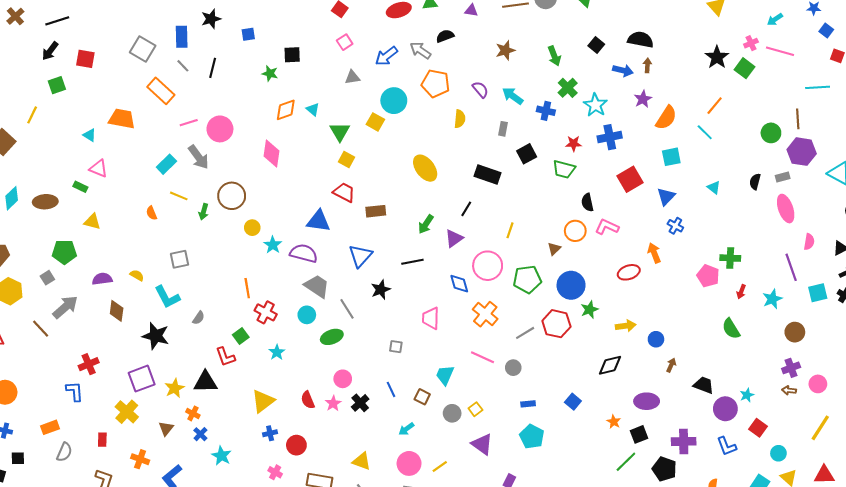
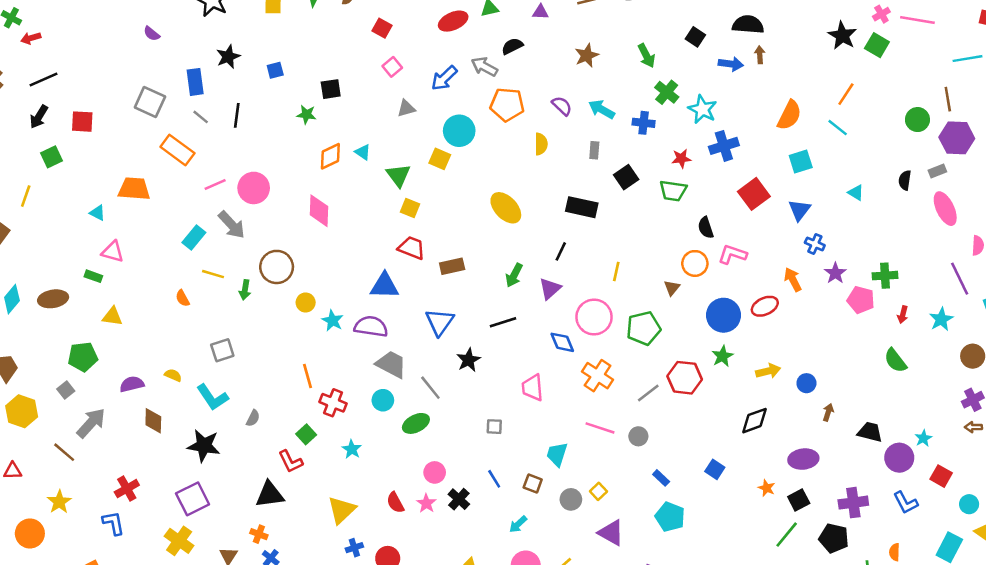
purple star: (643, 99) -> (835, 273), moved
blue circle: (571, 285) -> (723, 315), moved
yellow star: (175, 388) -> (59, 502), moved
blue rectangle: (528, 404) -> (661, 478), turned 56

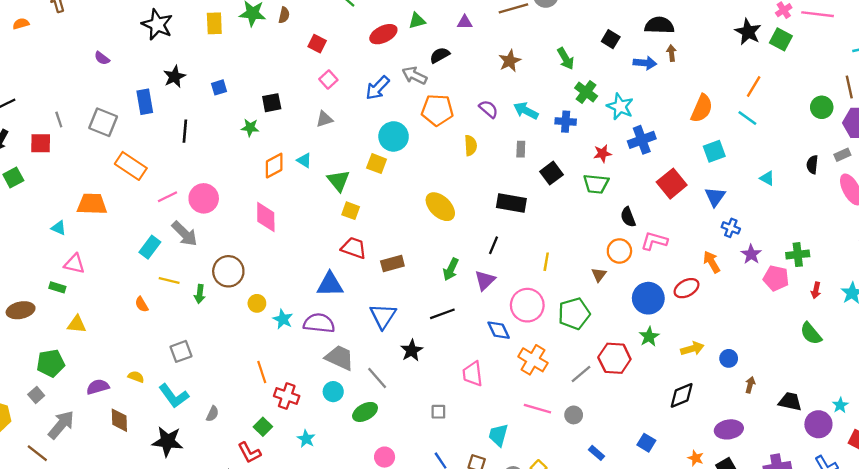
gray triangle: (406, 108) -> (324, 119), moved
gray line: (201, 117) -> (59, 120), moved, turned 35

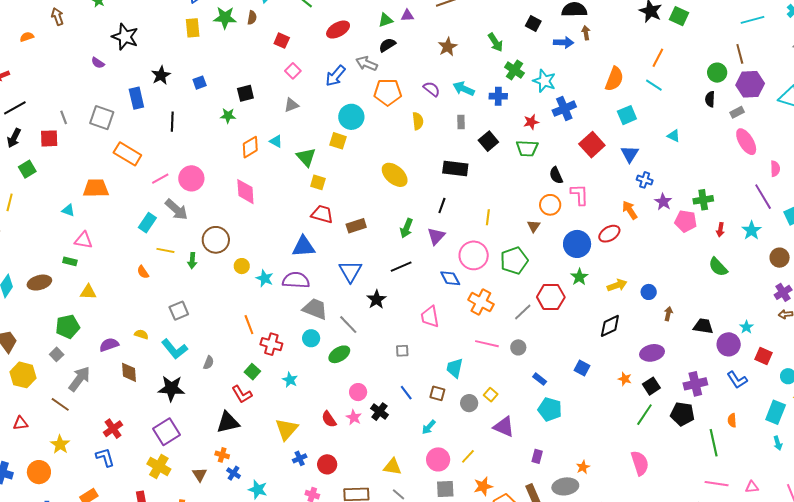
green triangle: (417, 21) -> (386, 20), moved
black star: (157, 25) -> (125, 37), moved
black semicircle: (812, 165) -> (710, 99), moved
pink L-shape: (654, 241) -> (580, 195), turned 75

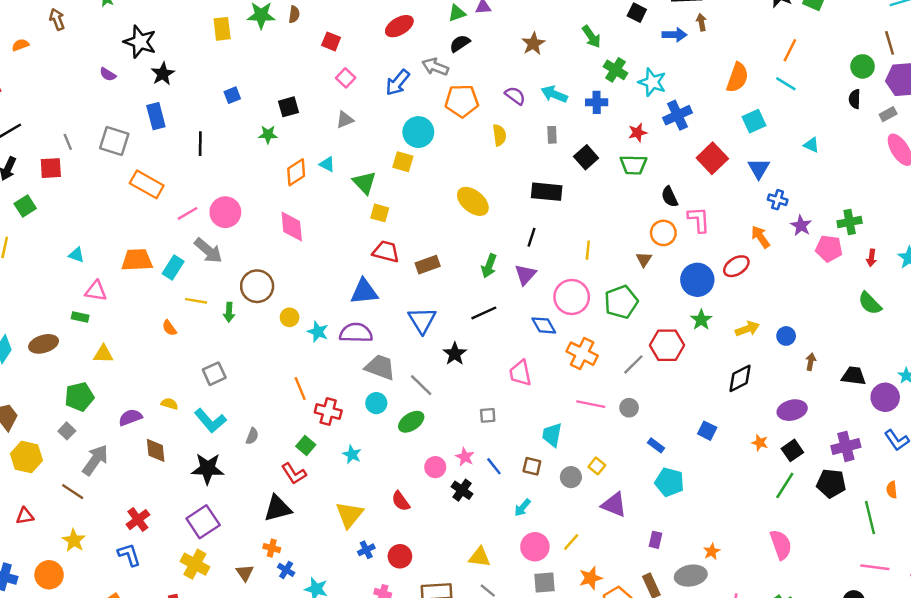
black star: (161, 75) -> (163, 74), moved
orange trapezoid: (96, 188) -> (137, 260), moved
pink star: (354, 417) -> (465, 457), moved

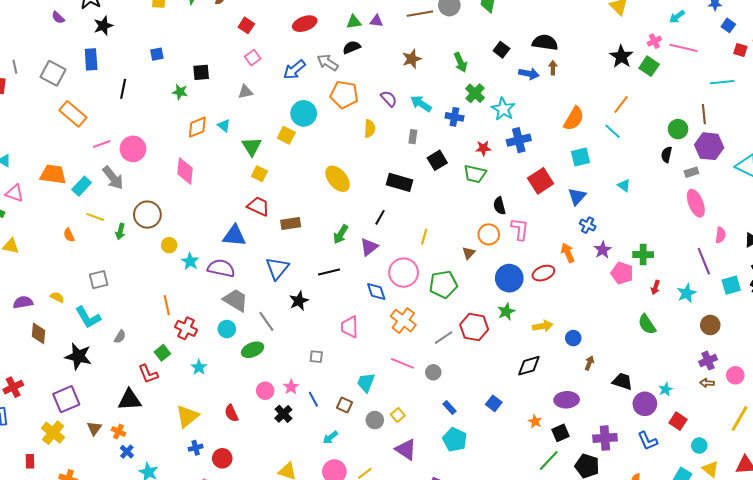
brown triangle: (245, 573) -> (94, 428), moved

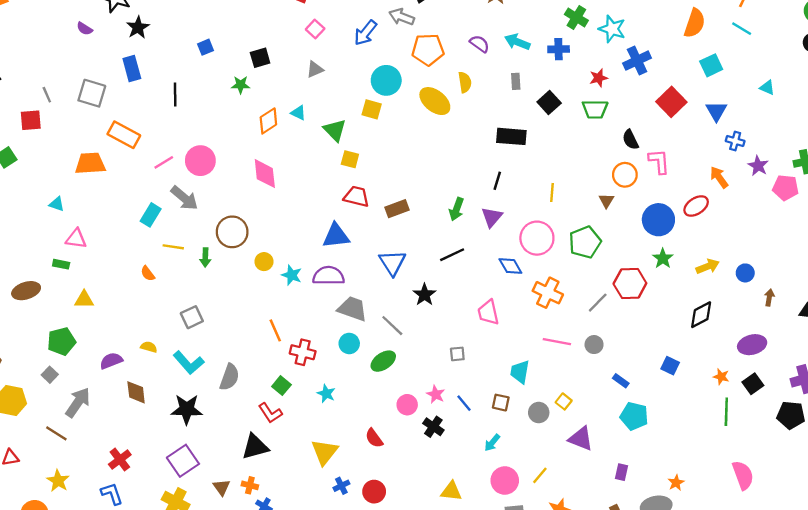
orange trapezoid: (53, 174) -> (90, 163), moved
yellow ellipse: (338, 179) -> (435, 101), moved
gray semicircle: (120, 337) -> (229, 377), size x1.6
green line: (549, 460) -> (726, 412), moved, turned -30

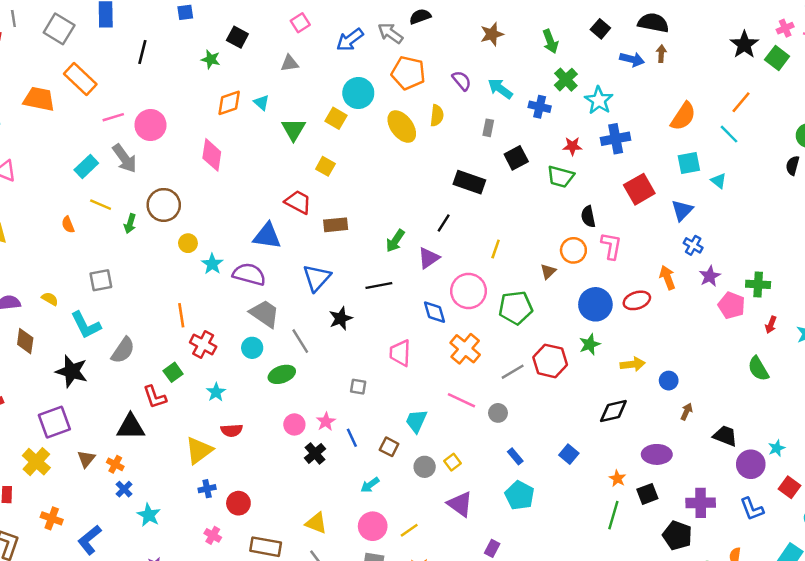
black square: (260, 58) -> (237, 37), turned 30
cyan triangle: (767, 88) -> (719, 181), moved
yellow square: (350, 159) -> (325, 166), moved
red semicircle: (374, 438) -> (232, 430), moved, turned -72

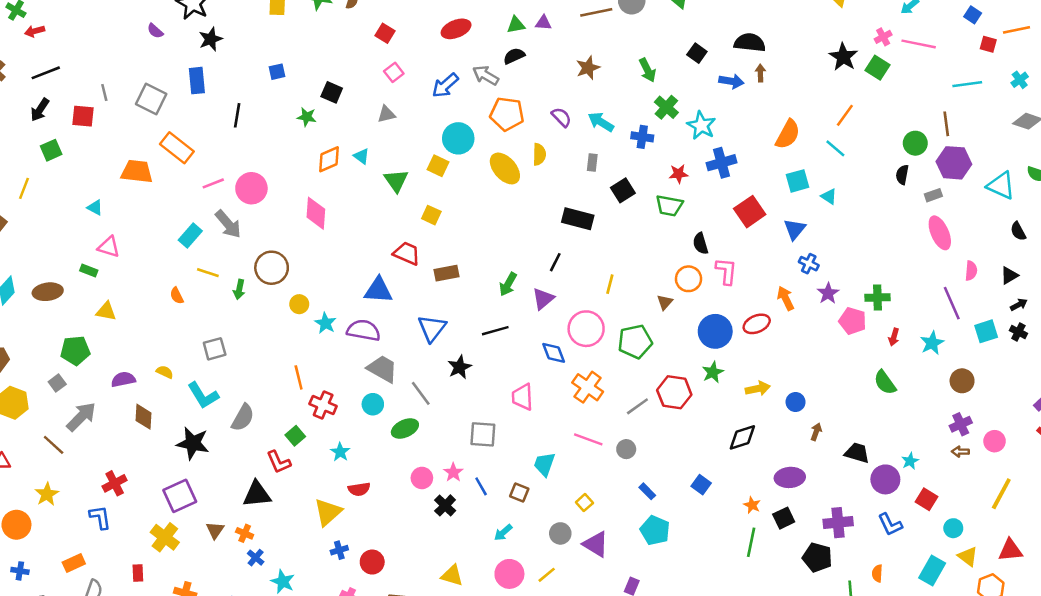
gray square: (358, 387) -> (483, 434), size x1.6
gray circle: (425, 467) -> (560, 533), moved

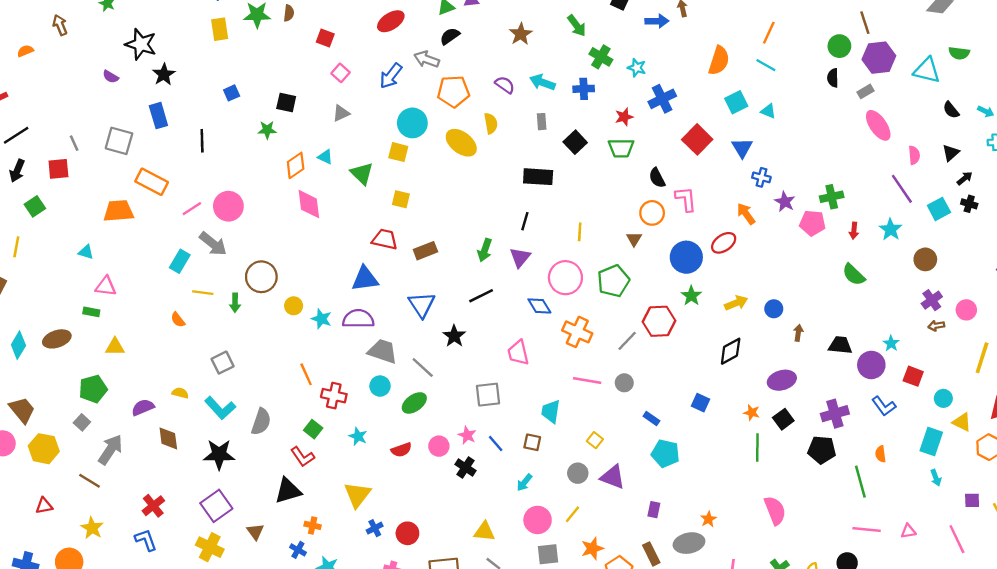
cyan star: (701, 125) -> (637, 68), size x0.7
pink diamond: (316, 213) -> (309, 204), moved
red semicircle: (359, 489) -> (401, 450), moved
orange cross: (245, 533) -> (313, 525), moved

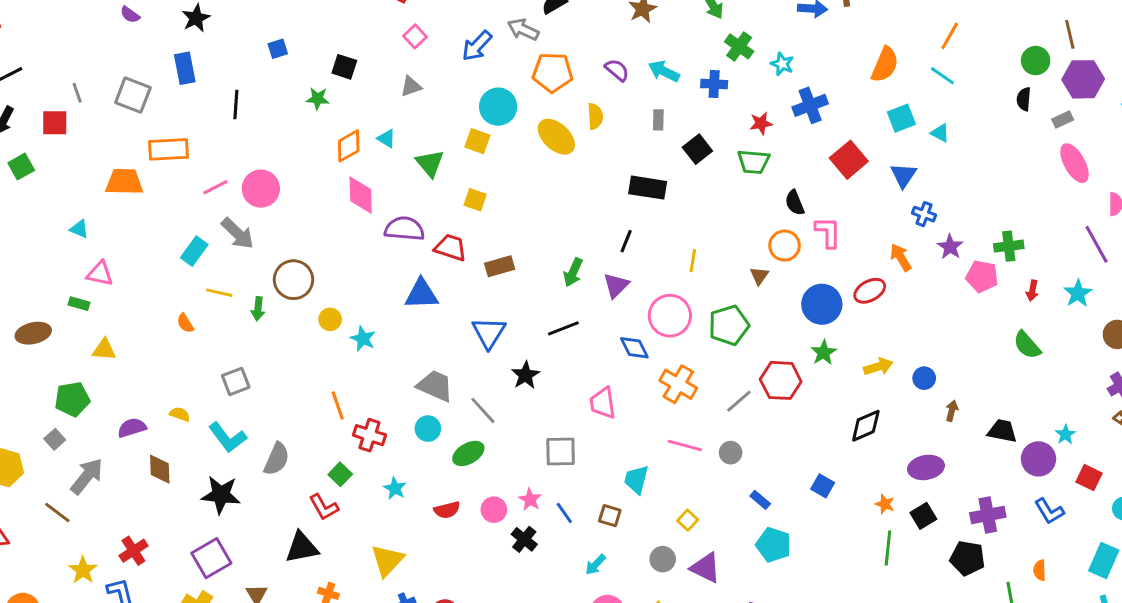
orange rectangle: (152, 182) -> (169, 149), turned -36
purple semicircle: (358, 319) -> (404, 229), moved
yellow star: (92, 528) -> (83, 570), moved

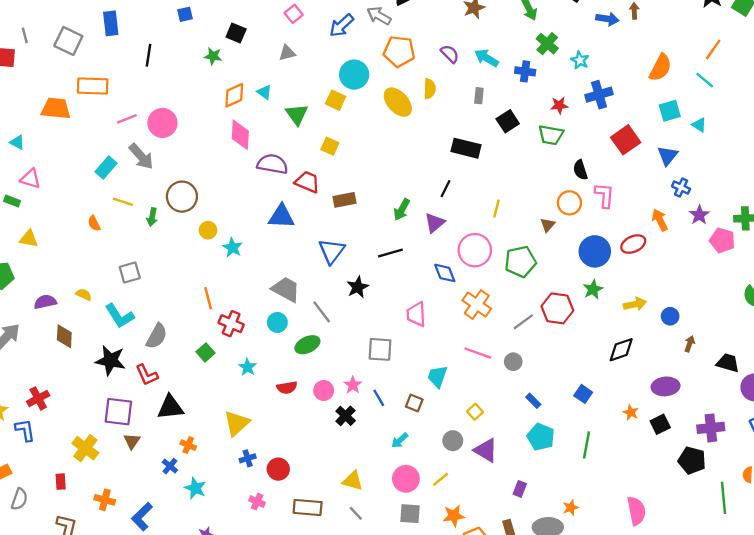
red L-shape: (324, 507) -> (147, 375), moved
green line: (888, 548) -> (586, 445), moved
purple square: (211, 558) -> (118, 412), moved, turned 32

